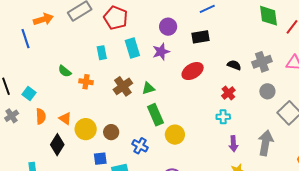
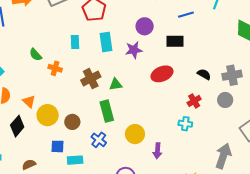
gray circle: (267, 91) -> (225, 100), moved
green rectangle: (155, 115) -> (107, 111), moved
purple arrow: (233, 144) -> (157, 151), moved

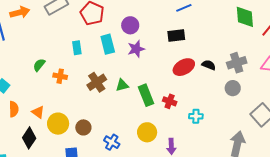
purple circle: (145, 26) -> (130, 25), moved
green semicircle: (36, 55) -> (39, 65), turned 88
red ellipse: (162, 74) -> (184, 67), moved
red cross: (194, 101) -> (170, 101), moved, turned -32
green rectangle: (107, 111) -> (146, 95), moved

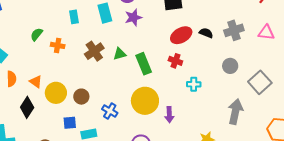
gray circle: (233, 88) -> (230, 66), moved
red cross: (170, 101) -> (175, 61), moved
yellow circle: (147, 132) -> (145, 101), size x1.4

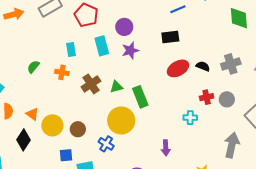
orange cross: (58, 45) -> (62, 72), moved
red cross: (175, 61) -> (207, 97), moved, turned -32
yellow circle: (145, 101) -> (121, 120), moved

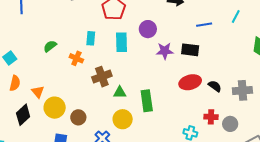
purple star: (130, 50) -> (165, 51), moved
green triangle: (116, 87) -> (120, 92), moved
yellow circle: (121, 120) -> (123, 119), size x0.7

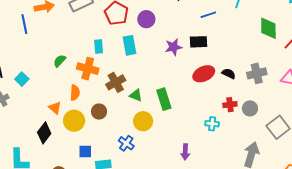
purple circle: (148, 29) -> (146, 19), moved
orange cross: (76, 58) -> (88, 69), size x1.5
orange semicircle: (15, 83) -> (75, 93), moved
green triangle: (120, 92) -> (136, 95), turned 32
brown circle: (78, 117) -> (99, 112), moved

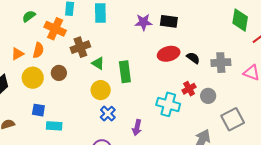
red cross: (230, 105) -> (189, 89), turned -32
orange triangle: (55, 108) -> (17, 54), moved, turned 40
cyan cross: (212, 124) -> (168, 104), size x1.6
blue cross: (126, 143) -> (108, 114), moved

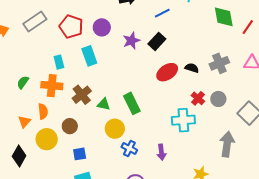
black rectangle: (169, 21) -> (157, 41), turned -36
purple star: (143, 22) -> (131, 41), moved
blue square: (38, 110) -> (80, 154), moved

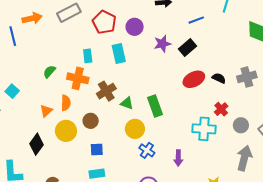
gray circle: (218, 99) -> (241, 125), moved

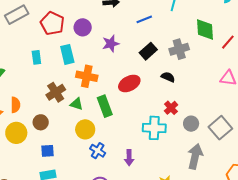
black rectangle: (187, 48) -> (148, 51), moved
gray cross: (247, 77) -> (179, 49), moved
orange cross: (78, 78) -> (87, 76), moved
red ellipse: (194, 79) -> (129, 83), moved

